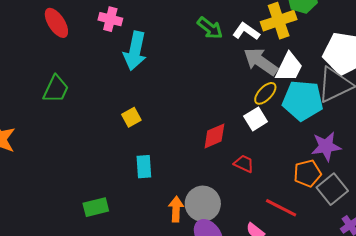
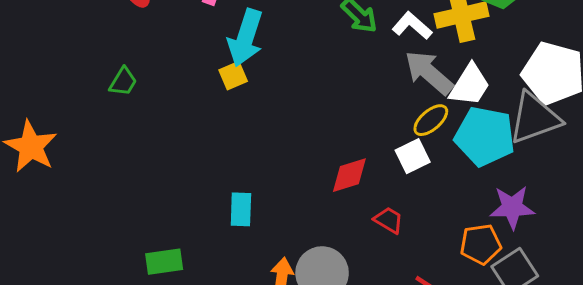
green trapezoid: (56, 89) -> (123, 82), size x0.7
yellow square: (131, 117) -> (233, 76), moved

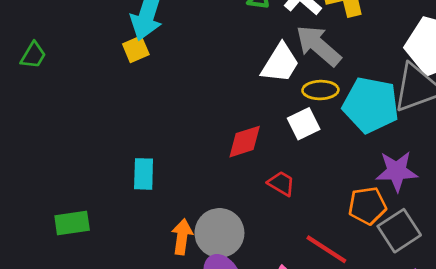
white trapezoid: (470, 85) -> (280, 63), moved
yellow ellipse: (431, 120) -> (320, 90), turned 40

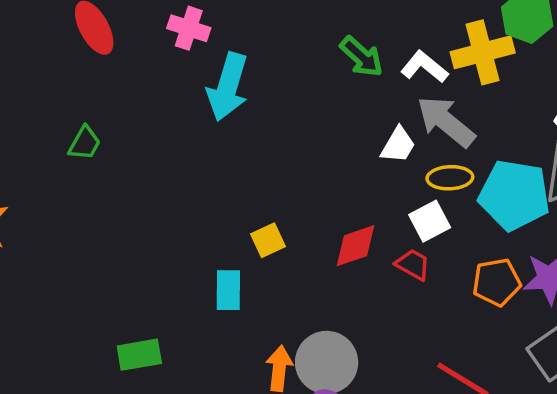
yellow square: (136, 49) -> (268, 240), moved
white trapezoid: (280, 63) -> (398, 145), size x0.7
red trapezoid: (281, 183) -> (413, 265), moved
orange pentagon: (367, 206) -> (497, 282), moved

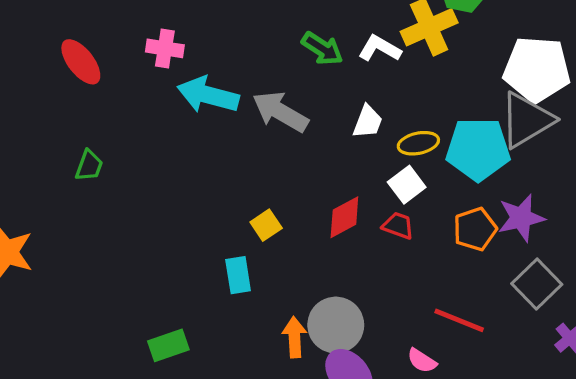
cyan arrow: (228, 87) -> (208, 95), turned 98
gray arrow: (446, 122) -> (280, 112), moved

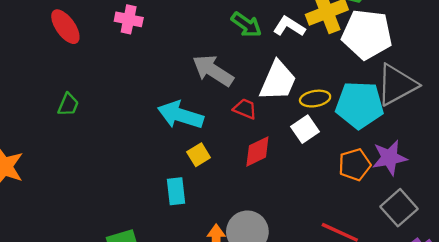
white pentagon: (537, 69) -> (367, 34), moved
cyan arrow: (208, 95) -> (181, 115), moved
white trapezoid: (368, 122) -> (278, 81), size x1.6
red trapezoid: (398, 226) -> (245, 109), moved

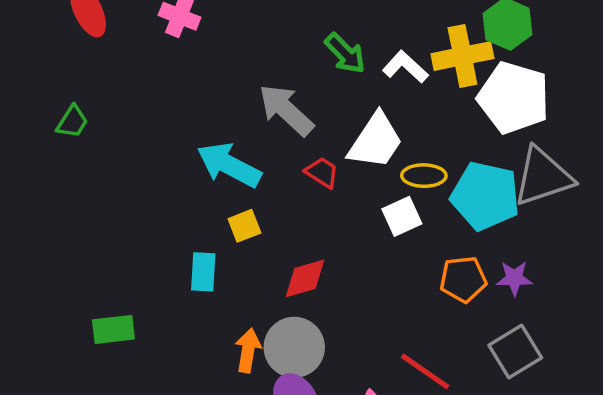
red diamond: (257, 151) -> (305, 278), moved
purple star: (389, 158) -> (514, 278), size x0.7

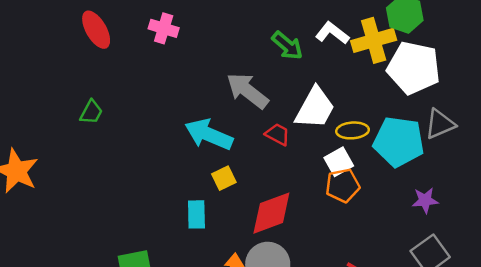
white L-shape: (405, 67) -> (332, 33), moved
gray triangle: (543, 177) -> (440, 124), size x0.7
red diamond: (305, 278) -> (271, 213), size x1.4
orange pentagon: (463, 279) -> (343, 185), moved

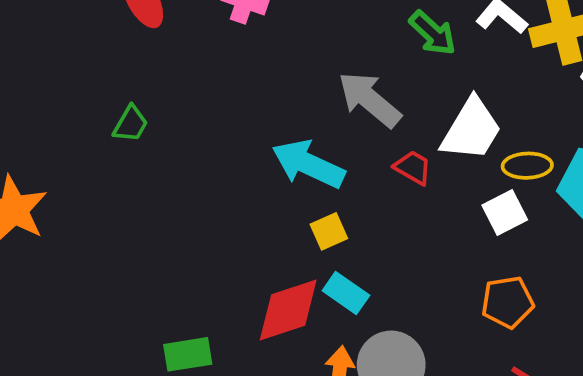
orange pentagon: (343, 185) -> (507, 302), moved
red diamond: (271, 213) -> (288, 310), moved
cyan rectangle: (196, 214) -> (346, 293), moved, turned -56

